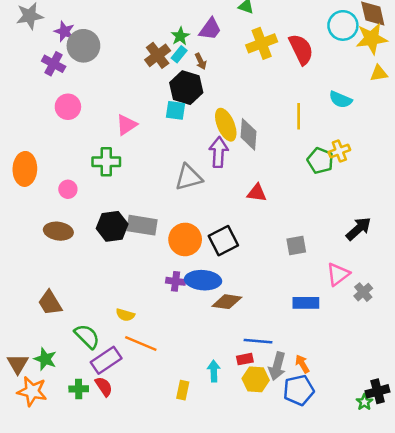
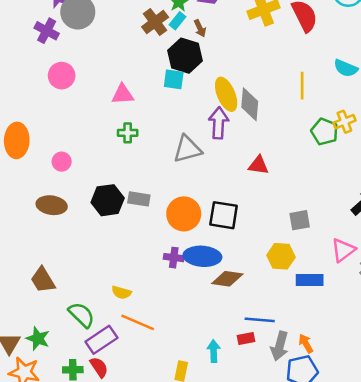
pink triangle: (126, 125) -> (123, 94), turned 30
green cross: (106, 162) -> (128, 133), moved, size x0.7
gray rectangle: (142, 225) -> (139, 199), size x0.7
black square: (223, 241) -> (224, 215), turned 36
yellow hexagon: (256, 379) -> (281, 256), moved

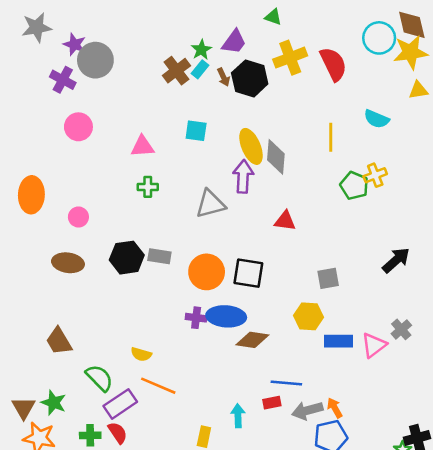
black hexagon: (185, 56) -> (250, 78), moved
pink triangle: (343, 250) -> (374, 345), moved
gray arrow: (280, 346) -> (307, 410), turned 60

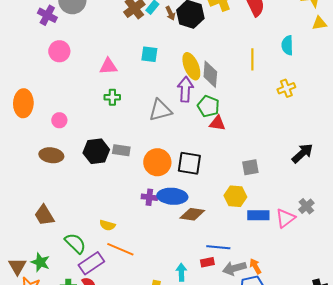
cyan semicircle: (377, 119) -> (287, 45), turned 66
green pentagon: (354, 186) -> (208, 106), moved

